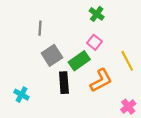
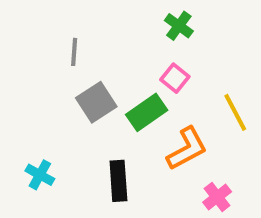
black rectangle: (64, 83) -> (118, 181), moved
pink cross: (128, 107) -> (217, 197), moved

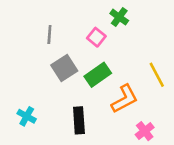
pink square: (175, 78) -> (96, 37), moved

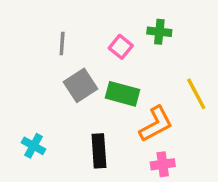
green cross: (119, 17) -> (159, 32), moved, turned -30
green rectangle: (98, 75) -> (122, 94), turned 50
pink cross: (145, 131) -> (163, 164), moved, turned 30

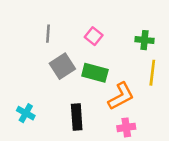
green cross: (159, 32) -> (145, 40), moved
yellow line: (196, 94) -> (152, 73), turned 35

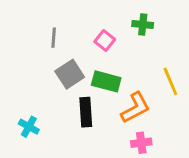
green cross: (145, 40) -> (143, 25), moved
yellow line: (152, 73) -> (170, 81), turned -30
black rectangle: (77, 117) -> (86, 112), moved

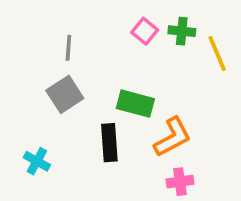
pink square: (105, 41) -> (145, 31), moved
gray square: (70, 74) -> (65, 94), moved
yellow line: (170, 81) -> (217, 53), moved

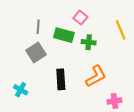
green cross: (182, 31) -> (89, 42), moved
green rectangle: (135, 104) -> (64, 35), moved
pink cross: (180, 182) -> (114, 101), moved

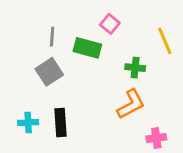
green cross: (89, 42) -> (135, 68), moved
black rectangle: (61, 79) -> (61, 123), moved
cyan cross: (21, 90) -> (28, 123), turned -32

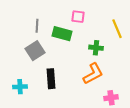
pink square: (110, 24) -> (78, 17), turned -32
black rectangle: (61, 123) -> (51, 79), moved

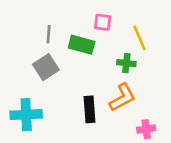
yellow line: (117, 29) -> (140, 38), moved
black rectangle: (51, 79) -> (89, 109), moved
cyan cross: (20, 87) -> (26, 115), size x1.6

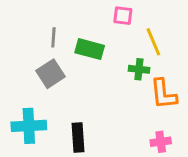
pink square: (103, 22) -> (123, 16), moved
orange L-shape: (122, 97) -> (164, 94), moved, turned 112
black rectangle: (89, 109) -> (78, 137), moved

